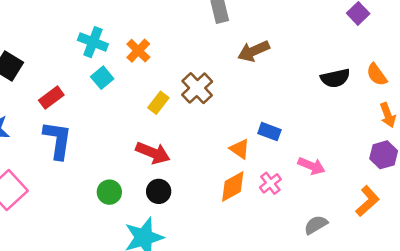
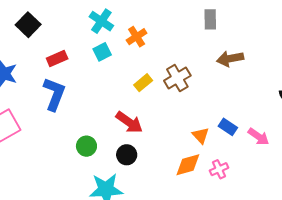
pink arrow: (311, 166) -> (258, 137), moved

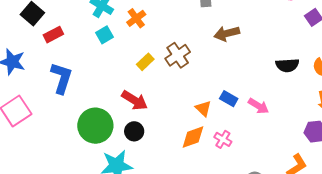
red rectangle: (57, 58) -> (53, 35), moved
green circle: (86, 146) -> (95, 126), size x1.8
pink cross: (219, 169) -> (223, 139), turned -30

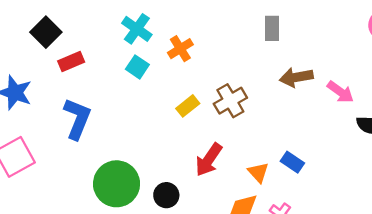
cyan square: (104, 35) -> (137, 67), turned -30
red arrow: (135, 100) -> (209, 160), moved, turned 88
pink arrow: (258, 106) -> (340, 92), moved

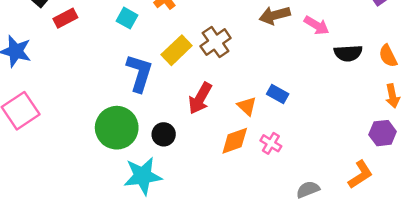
yellow rectangle: (188, 106) -> (177, 50), size x1.4
blue L-shape: (77, 119) -> (139, 73), moved

